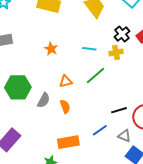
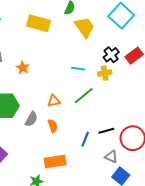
orange star: (51, 49) -> (23, 68), moved
blue line: (100, 130) -> (85, 139), moved, turned -35

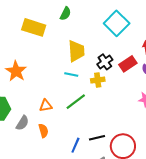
yellow trapezoid: (84, 27) -> (76, 51), moved, turned 30
orange star: (23, 68) -> (16, 71), size x1.5

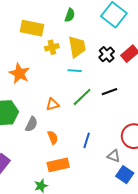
green semicircle: (65, 14) -> (70, 15), moved
yellow cross: (98, 80) -> (52, 47), moved
orange semicircle: (43, 131) -> (53, 137), moved
black line: (97, 138) -> (109, 92), moved

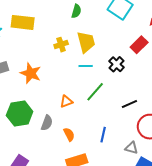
yellow rectangle: (32, 28) -> (23, 22), moved
black cross: (107, 54) -> (117, 64), moved
black line: (109, 92) -> (129, 104), moved

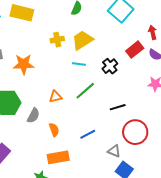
yellow trapezoid: (86, 42) -> (82, 40), turned -115
orange star: (31, 73) -> (24, 64), turned -30
blue line: (103, 135) -> (88, 134), turned 42

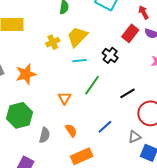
orange triangle: (55, 97) -> (65, 98), turned -32
gray semicircle: (33, 116) -> (44, 135), moved
gray triangle: (114, 151) -> (135, 137), turned -32

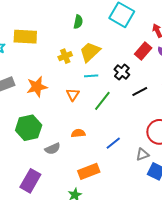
black line: (128, 93) -> (140, 92), moved
orange triangle: (65, 98) -> (73, 95), moved
orange semicircle: (71, 130) -> (78, 133), moved, turned -64
gray semicircle: (44, 135) -> (53, 149), turned 49

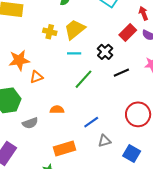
yellow cross: (65, 56) -> (50, 32), turned 32
orange triangle: (73, 95) -> (36, 77), moved, turned 32
gray triangle: (142, 155) -> (104, 141), moved

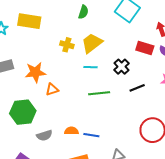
red rectangle: (128, 33) -> (145, 48), turned 60
green line: (83, 79) -> (99, 93), turned 40
orange semicircle: (57, 110) -> (72, 131), moved
blue line: (91, 122) -> (91, 135), moved, turned 42

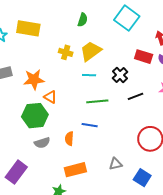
orange triangle: (52, 90) -> (50, 97), turned 48
green hexagon: (23, 112) -> (35, 116), moved
orange semicircle: (72, 131) -> (69, 139), turned -88
blue line: (91, 135) -> (90, 125), moved

